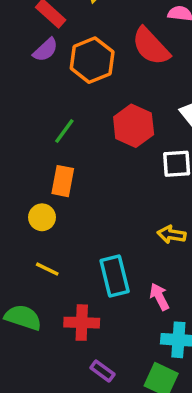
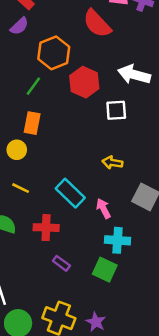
orange hexagon: (92, 60) -> (54, 53), moved
cyan rectangle: (115, 276) -> (70, 193), turned -32

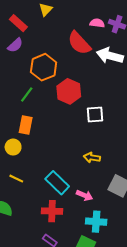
white arrow: (134, 75) -> (110, 56), moved
pink arrow: (103, 208) -> (85, 195), turned 140
red cross: (46, 228) -> (52, 211), moved

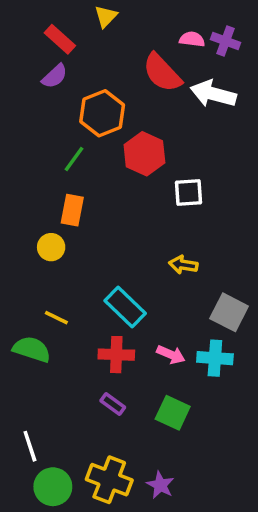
yellow line: (16, 179) -> (56, 318), moved
pink arrow: (85, 195) -> (171, 355), moved
cyan cross: (96, 222) -> (215, 358), moved

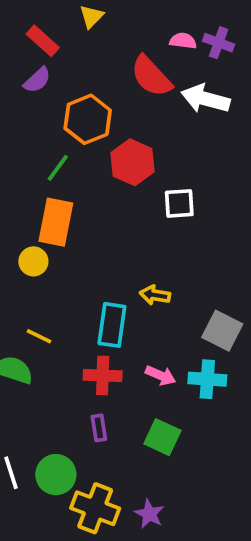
orange rectangle: (72, 210) -> (56, 222), size x1.4
yellow arrow: (183, 265) -> (155, 295), moved
cyan rectangle: (125, 307) -> (112, 325), turned 54
purple rectangle: (113, 404) -> (99, 428), turned 45
green circle: (53, 487) -> (56, 475), moved

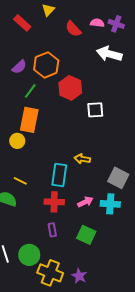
red semicircle: (151, 76) -> (73, 29), moved, size x0.7
purple semicircle: (37, 80) -> (19, 67), moved
pink arrow: (161, 375) -> (85, 202), turned -49

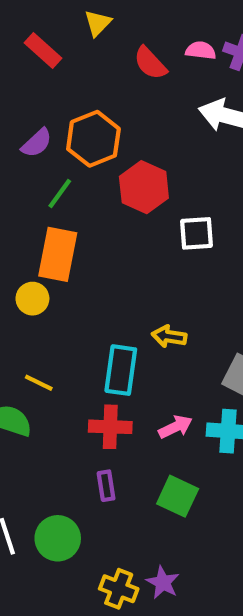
yellow cross: (50, 273) -> (119, 589), moved, size x0.7

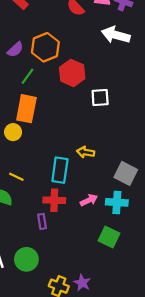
purple rectangle: (106, 486) -> (42, 221), moved
green square: (178, 496) -> (109, 237), moved

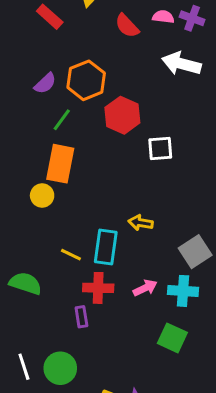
gray square: (126, 173) -> (195, 252), turned 30
yellow line: (16, 177) -> (71, 255), moved

